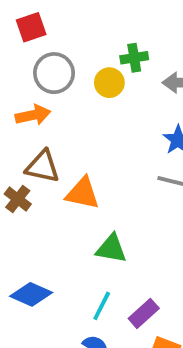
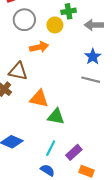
orange arrow: (33, 115) -> (39, 47), moved
orange triangle: (83, 193) -> (39, 99), moved

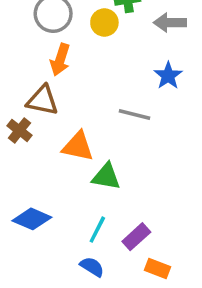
orange arrow: (39, 47) -> (60, 60), moved, turned 120
gray line: (91, 80) -> (135, 115), moved

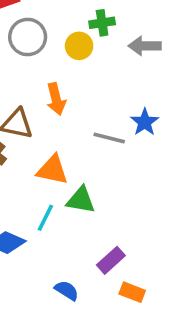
orange arrow: (60, 60) -> (56, 99), moved, turned -32
blue star: (168, 76) -> (145, 122), moved
cyan line: (97, 230) -> (45, 218), moved

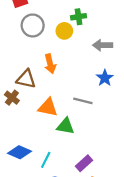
gray arrow: (145, 46) -> (103, 45), moved
gray line: (109, 138) -> (83, 101), moved
cyan line: (45, 218) -> (46, 160), moved

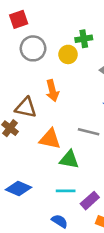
cyan line: (46, 160) -> (66, 191), moved, turned 63

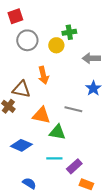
blue diamond: (19, 189) -> (21, 145), moved
blue semicircle: (60, 221) -> (29, 183), moved

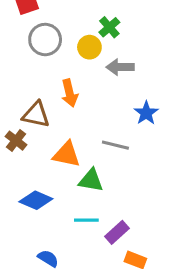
green cross: (69, 32) -> (109, 27), turned -32
gray arrow: (91, 58) -> (120, 67), moved

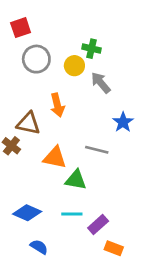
green cross: (109, 27) -> (92, 49), turned -36
gray arrow: (120, 67) -> (101, 83), turned 50
blue diamond: (36, 200) -> (27, 213), moved

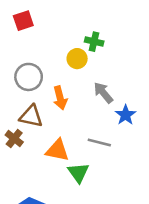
gray circle: (36, 59) -> (29, 77), moved
gray arrow: (101, 83) -> (103, 93), moved
green triangle: (76, 180) -> (78, 173), turned 45

